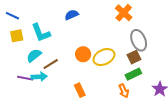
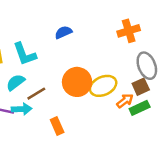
orange cross: (124, 13) -> (129, 31), turned 30
orange circle: (83, 54) -> (77, 82), size x1.5
orange rectangle: (80, 90) -> (57, 126), moved
orange arrow: (124, 91) -> (125, 101), moved, turned -104

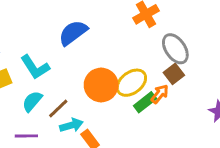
blue semicircle: (63, 32) -> (73, 33), size x1.5
green rectangle: (140, 108) -> (145, 102), moved
cyan arrow: (22, 109) -> (71, 125), moved

